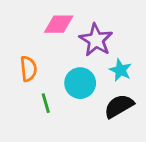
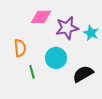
purple star: (96, 40) -> (67, 28), turned 30
cyan star: (120, 70) -> (91, 33), moved

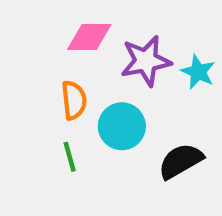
orange semicircle: (20, 48) -> (74, 100), moved

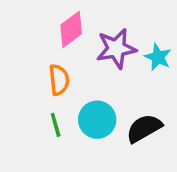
pink diamond: (89, 37) -> (71, 29), turned -36
cyan circle: (122, 126) -> (97, 120), moved

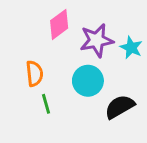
orange semicircle: (59, 80) -> (35, 74), moved
cyan circle: (97, 120) -> (88, 81), moved

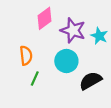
purple star: (97, 40) -> (73, 30), turned 30
green line: (46, 104) -> (35, 79), turned 40

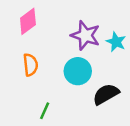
pink diamond: (45, 18) -> (28, 21), moved
green line: (35, 79) -> (45, 111), moved

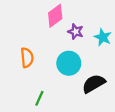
pink diamond: (28, 21) -> (55, 16), moved
purple star: (85, 35) -> (76, 32), size x0.6

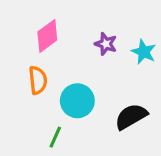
pink diamond: (55, 16) -> (47, 36), moved
cyan circle: (69, 63) -> (77, 101), moved

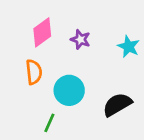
purple star: (106, 44) -> (80, 39), moved

